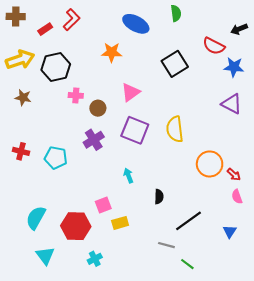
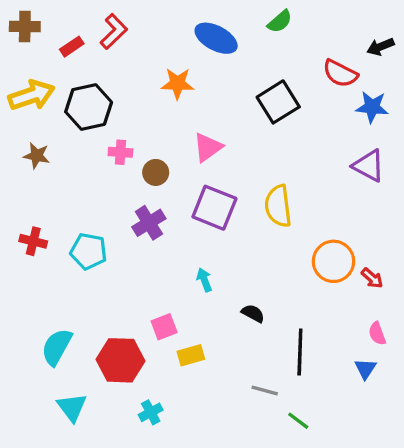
green semicircle: (176, 13) -> (280, 21), turned 56
black semicircle: (159, 197) -> (253, 313), turned -64
pink semicircle: (237, 197) -> (377, 333), moved
black line: (189, 221) -> (300, 352), turned -52

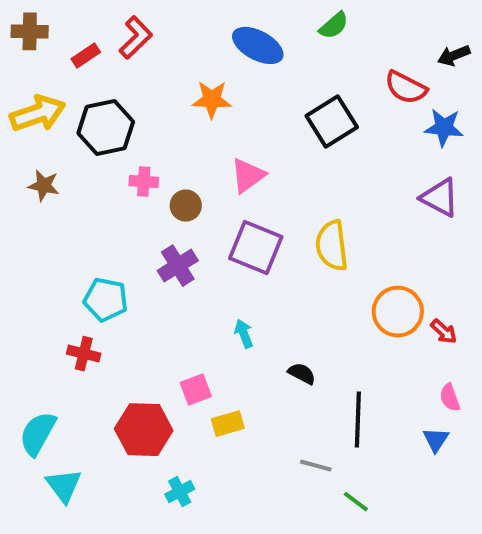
red cross: (33, 241) -> (84, 354), moved
cyan semicircle: (57, 347) -> (38, 434), moved
cyan triangle: (72, 407) -> (64, 486), moved

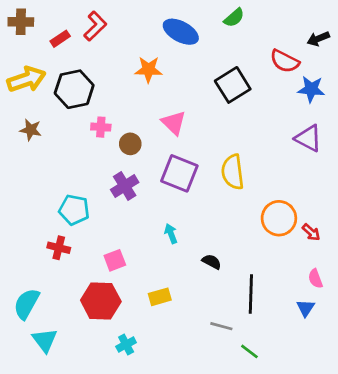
pink triangle: (248, 175) -> (174, 123), turned -40
pink square: (196, 390) -> (115, 260), moved

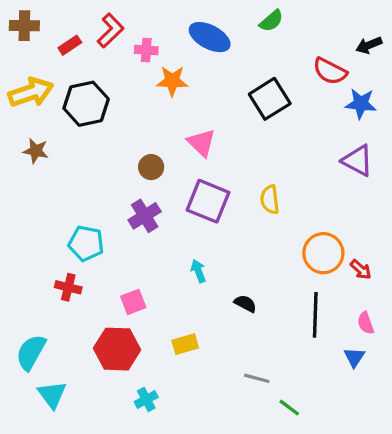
pink cross: (101, 127) -> (146, 50), moved
yellow semicircle: (233, 172) -> (270, 200), size x0.7
black line: (251, 294) -> (315, 315), moved

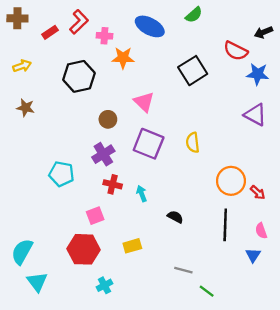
yellow arrow: (31, 92) -> (22, 66), size x0.6
black hexagon: (86, 104) -> (79, 76), moved
red cross: (68, 287) -> (113, 184), moved

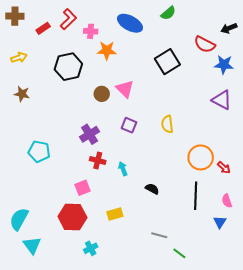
brown circle: (108, 119) -> (102, 94), moved
purple square: (149, 144) -> (129, 125), size x0.6
cyan pentagon: (62, 174) -> (39, 151), moved

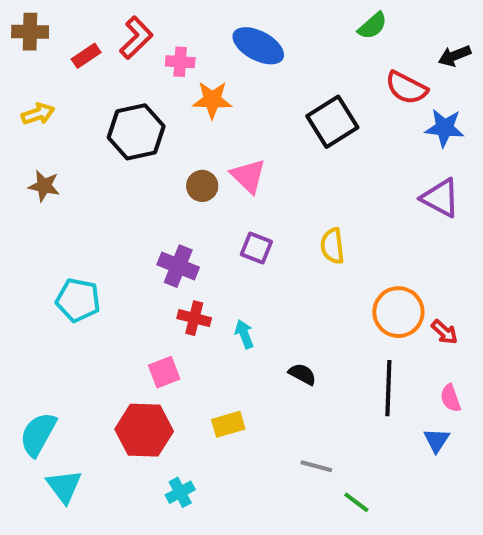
green semicircle: (168, 13) -> (372, 26), moved
purple cross: (90, 134) -> (178, 266), turned -36

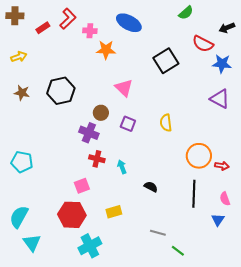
black hexagon: (136, 132) -> (61, 91), moved
brown circle: (202, 186) -> (101, 113), moved
cyan pentagon: (78, 300) -> (22, 162), moved
red arrow: (445, 332) -> (222, 166), turned -32
cyan cross: (180, 492) -> (90, 246), size x1.6

